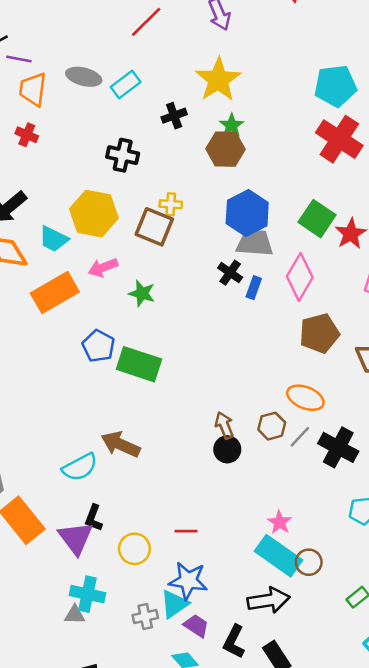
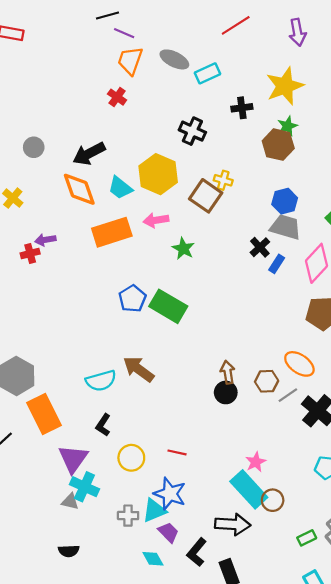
blue hexagon: (247, 213) -> (285, 201), size x0.7
blue pentagon: (98, 346) -> (132, 299), moved
purple triangle: (76, 538) -> (73, 459), moved

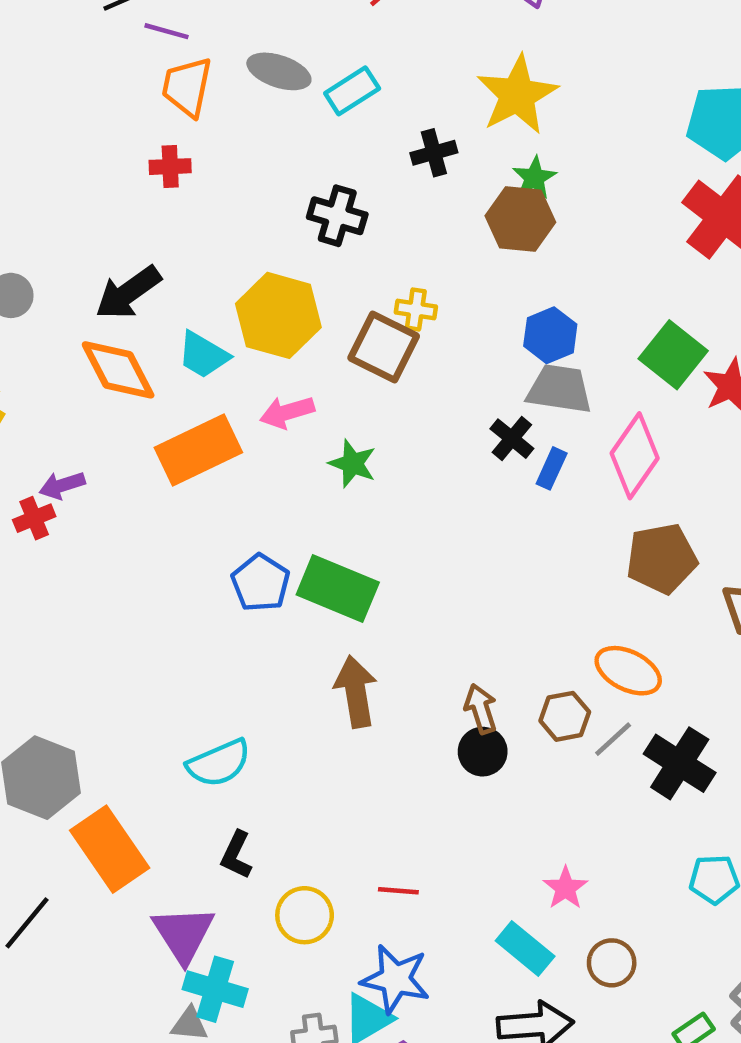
red cross: (117, 97) -> (170, 167), turned -30
brown arrow: (139, 369) -> (356, 692), moved, turned 52
cyan rectangle: (249, 489) -> (525, 949), moved, size x0.7

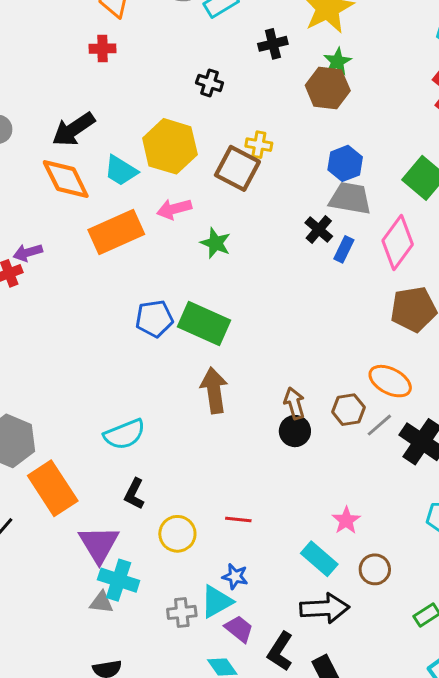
black cross: (337, 216) -> (210, 83), size x0.7
blue pentagon: (261, 583) -> (154, 319), turned 30
blue star: (395, 979) -> (235, 576), size x0.6

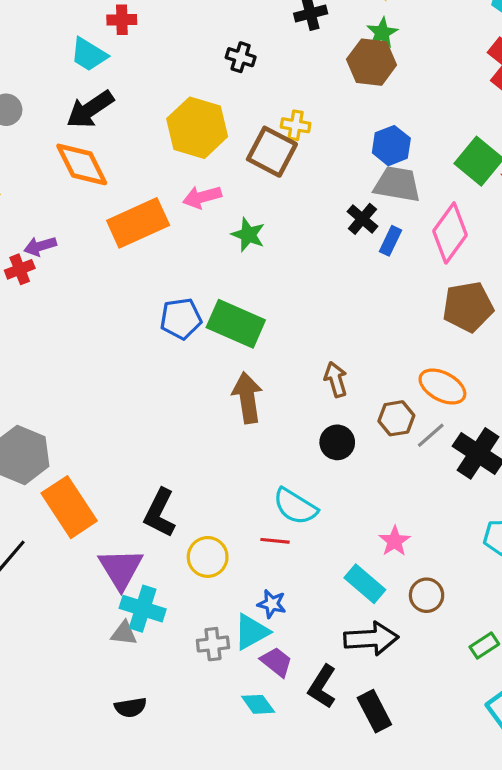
cyan trapezoid: (121, 171) -> (89, 54), moved
brown arrow: (294, 403) -> (336, 379), moved
cyan semicircle: (125, 434) -> (295, 506), moved, turned 54
black L-shape: (134, 494) -> (160, 513), size x1.4

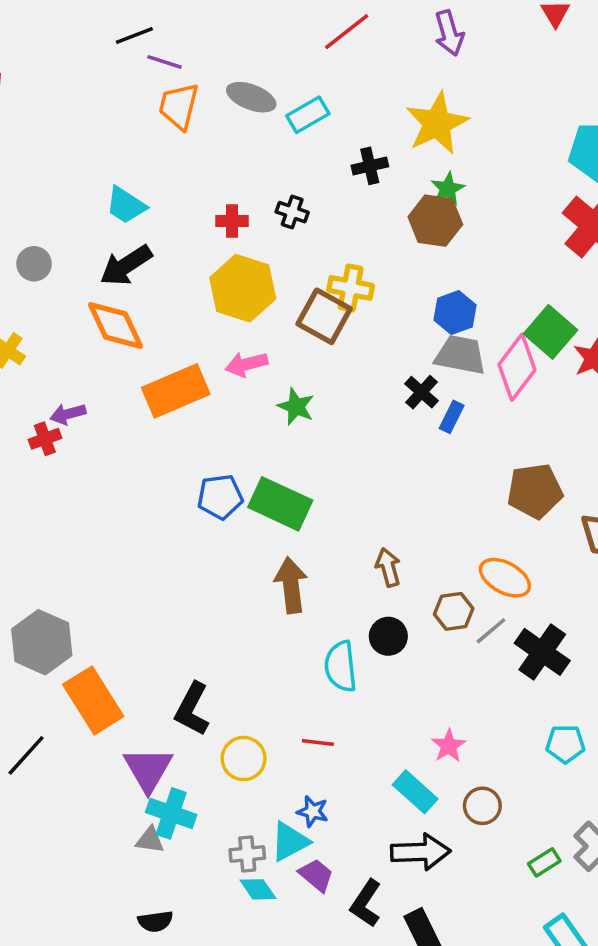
red cross: (122, 20) -> (232, 221), moved
yellow cross: (296, 125) -> (351, 288), size x1.4
pink diamond: (450, 233) -> (517, 367), moved
cyan semicircle: (295, 506) -> (341, 666), moved, turned 51
cyan diamond: (258, 704) -> (258, 889), moved

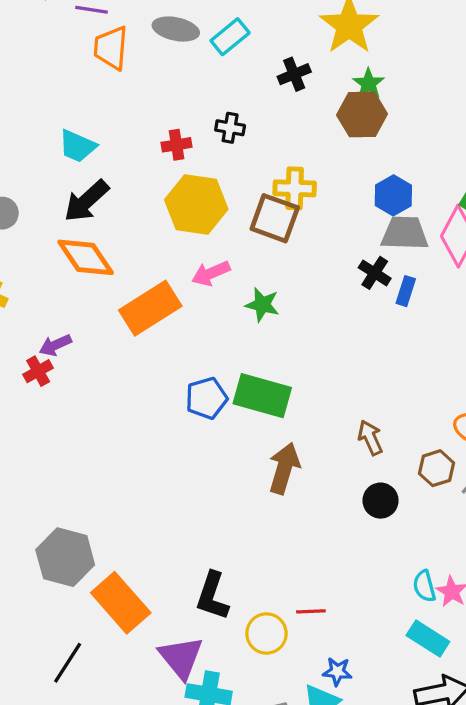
brown arrow: (291, 585) -> (284, 468), turned 33
cyan semicircle: (341, 666) -> (424, 586), moved, size x0.7
red line: (318, 742) -> (311, 611), moved

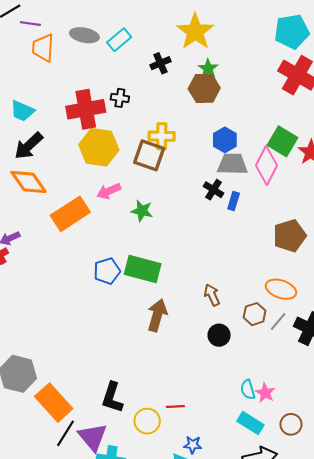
red cross: (177, 145) -> (86, 109), size x2.0
black line: (68, 663) -> (65, 433), moved

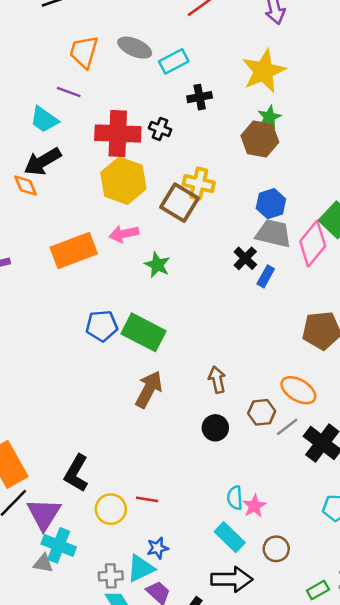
purple line: (30, 24) -> (69, 92), moved
black cross: (160, 63) -> (200, 97), moved
orange diamond: (29, 182) -> (26, 186), moved, size x0.6
blue star: (193, 445) -> (158, 548), turned -30

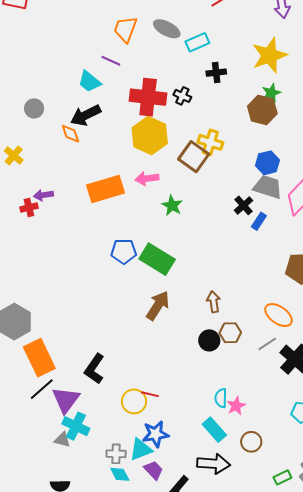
brown hexagon: (262, 412) -> (230, 333), moved
yellow circle: (111, 509) -> (134, 401), moved
blue star: (158, 548) -> (155, 434), size x1.5

